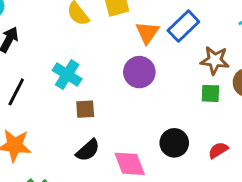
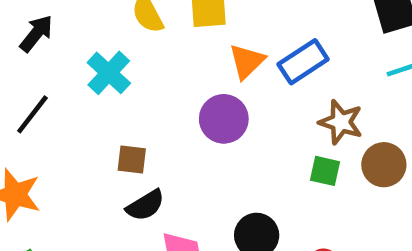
cyan cross: (67, 75) -> (109, 73), moved
black semicircle: (88, 150) -> (145, 205), moved

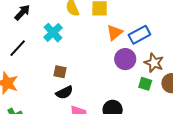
purple circle: (224, 119) -> (125, 59), moved

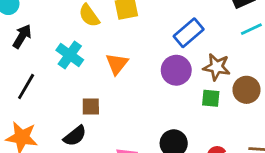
orange triangle: (115, 32) -> (117, 64), moved
black semicircle: (64, 92) -> (75, 136), moved

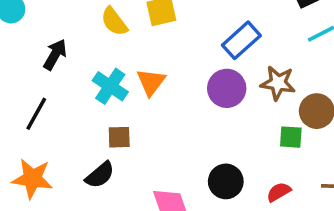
black arrow: (22, 36) -> (55, 55), moved
cyan cross: (70, 55) -> (110, 86), moved
green square: (211, 98) -> (291, 137), moved

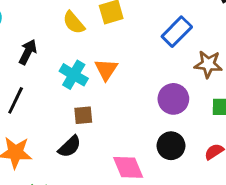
purple circle: (227, 88) -> (173, 99), moved

